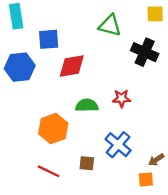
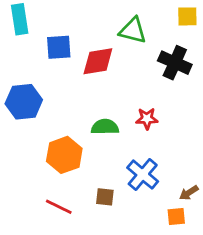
red diamond: (72, 66) -> (98, 61), moved
blue hexagon: (20, 67) -> (24, 102), moved

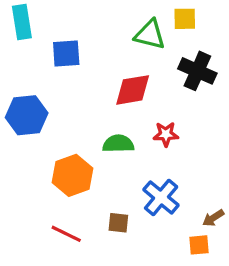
yellow square: (187, 16) -> (185, 19), moved
red diamond: (98, 61) -> (133, 90), moved

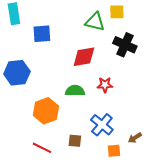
orange square: (199, 245) -> (114, 151), moved

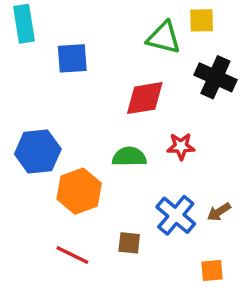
blue hexagon: (17, 73) -> (38, 152), moved
brown arrow: (135, 138) -> (219, 212), moved
orange square: (114, 151) -> (212, 271), moved

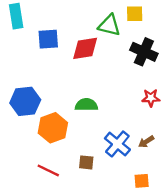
red diamond: (145, 98) -> (85, 48), moved
red star: (181, 146) -> (151, 98), moved

